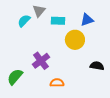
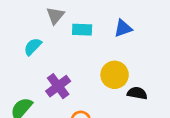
cyan semicircle: (24, 21) -> (33, 47), moved
yellow circle: (75, 40) -> (115, 75), moved

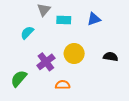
yellow circle: (115, 75) -> (74, 54), moved
black semicircle: (137, 93) -> (111, 57), moved

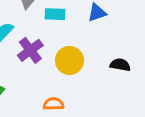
purple cross: (46, 62) -> (30, 50), moved

